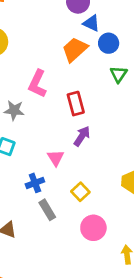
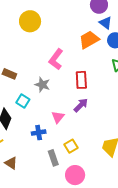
gray star: (14, 110) -> (42, 85), moved
gray rectangle: (47, 210) -> (53, 158), moved

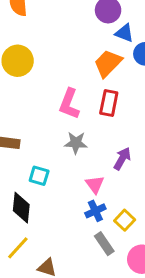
red rectangle: (81, 80) -> (109, 103), moved, turned 30
gray star: (42, 85) -> (76, 143), moved
blue cross: (39, 133) -> (95, 211), moved

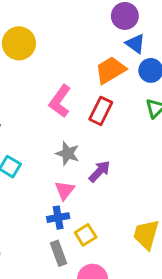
gray star: (76, 143) -> (68, 153), moved

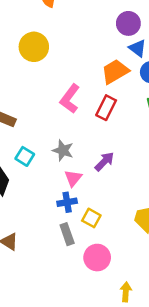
gray star: (68, 153) -> (63, 150), moved
yellow square: (86, 235) -> (91, 218), turned -30

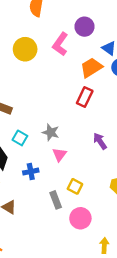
purple circle: (128, 23) -> (84, 27), moved
pink L-shape: (70, 99) -> (60, 44), moved
purple arrow: (104, 162) -> (100, 141), moved, turned -77
blue cross: (67, 202) -> (31, 172), moved

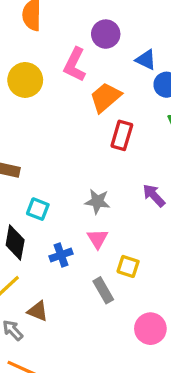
orange trapezoid: (91, 68) -> (105, 97), moved
gray star: (51, 132) -> (97, 201), moved
pink triangle: (59, 155) -> (98, 239), moved
pink circle: (80, 218) -> (150, 329), moved

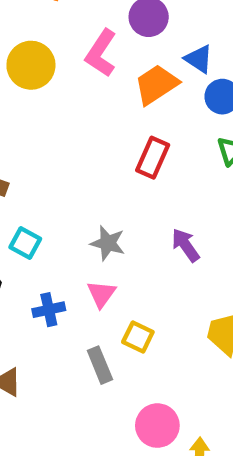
orange trapezoid: (105, 97) -> (156, 84), moved

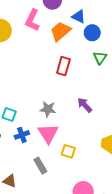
pink triangle: (101, 294) -> (48, 133), size x1.5
blue cross: (49, 310) -> (22, 135), moved
gray rectangle: (100, 365) -> (40, 166), moved

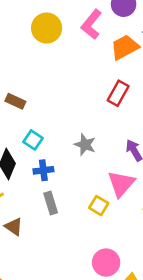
pink triangle: (48, 133) -> (121, 184), moved
gray rectangle: (40, 166) -> (51, 203), moved

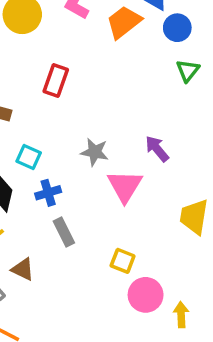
red rectangle: (118, 93) -> (56, 81), moved
pink triangle: (121, 184) -> (125, 186), moved
yellow square: (99, 206) -> (123, 261), moved

